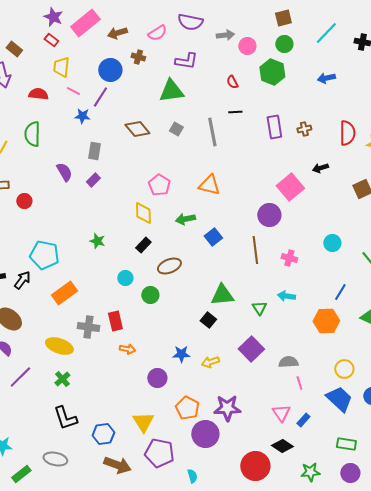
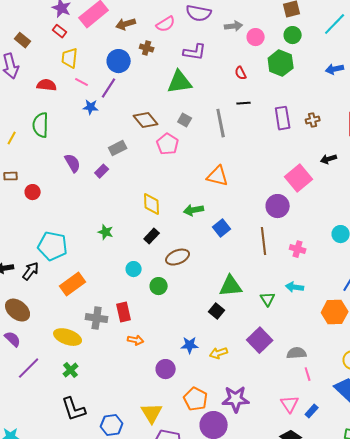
gray rectangle: (94, 151) -> (118, 148), moved, turned 54
pink pentagon: (159, 185) -> (168, 144), moved

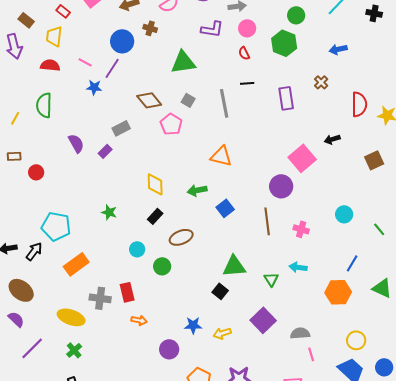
pink circle: (256, 37) -> (247, 28), moved
purple L-shape: (195, 52) -> (212, 29), moved
yellow trapezoid: (70, 58) -> (54, 36), moved
brown cross: (313, 120) -> (321, 82), moved, turned -32

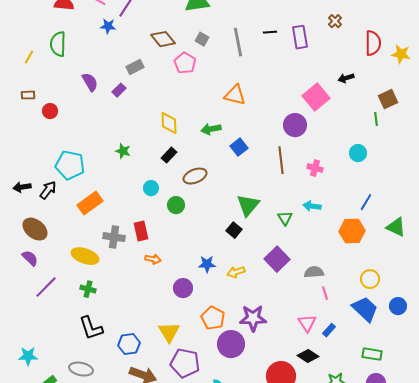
black line: (247, 83) -> (270, 32), moved
green line: (379, 229) -> (376, 119), moved, turned 32
green triangle: (234, 266) -> (248, 205), turned -45
green cross: (74, 350) -> (88, 289), turned -35

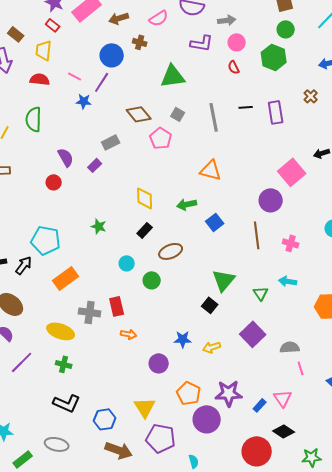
red circle: (50, 111) -> (54, 182), moved
black L-shape: (91, 328) -> (67, 403), turned -48
blue rectangle: (329, 330) -> (260, 405), moved

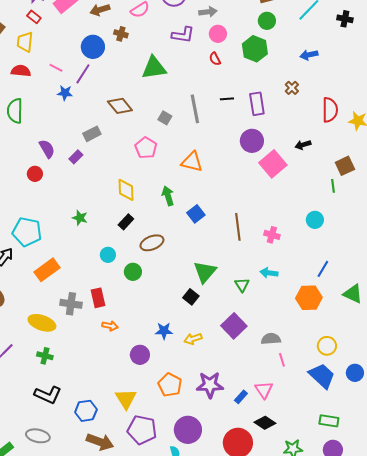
gray square: (178, 114) -> (165, 118), moved
pink pentagon: (161, 138) -> (146, 148), moved
purple circle: (271, 200) -> (252, 141), moved
green arrow: (187, 204) -> (168, 196), turned 84
purple circle: (207, 419) -> (188, 430), moved

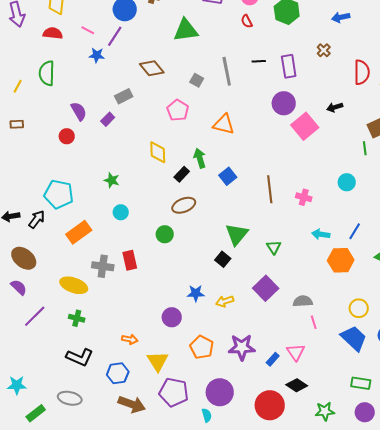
black rectangle: (126, 222) -> (182, 174), moved
cyan circle: (108, 255) -> (121, 212), moved
cyan arrow: (269, 273) -> (321, 234), moved
orange arrow: (110, 326) -> (130, 339), moved

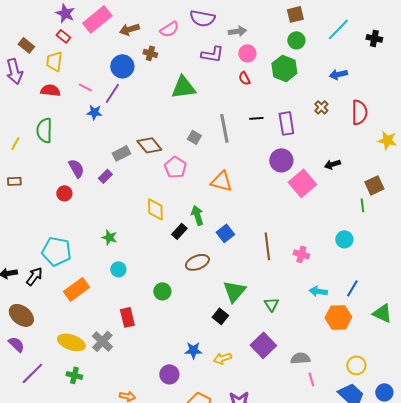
brown diamond: (152, 68) -> (149, 145), moved
red semicircle: (362, 72) -> (359, 112), moved
brown ellipse: (184, 205) -> (197, 262), moved
gray cross: (103, 266) -> (102, 341), moved, turned 35

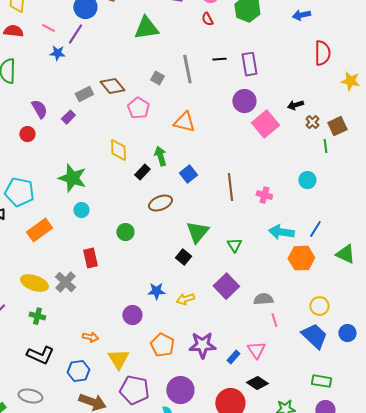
brown cross: (321, 107) -> (312, 122), moved
green star: (109, 237) -> (72, 178), size x1.8
cyan arrow: (318, 291) -> (281, 232), size x1.4

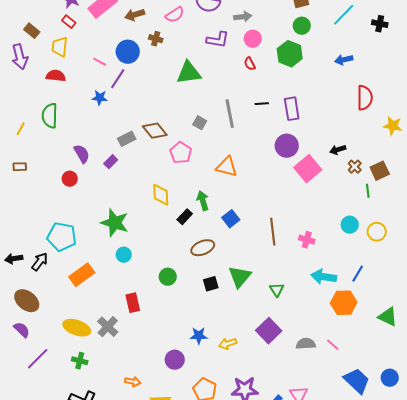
pink line: (48, 28) -> (100, 62), moved
green triangle: (345, 254) -> (388, 317), moved
black square: (183, 257) -> (211, 284), moved, turned 35
yellow circle: (319, 306) -> (377, 232), moved
pink line: (274, 320) -> (333, 345), moved, turned -32

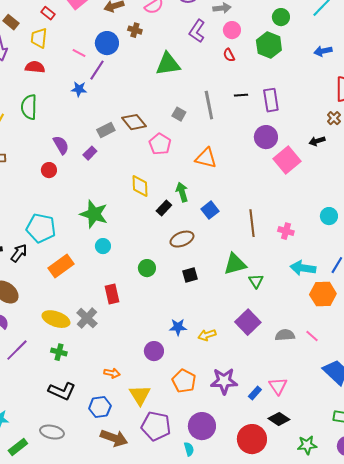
purple L-shape: (218, 40) -> (197, 31), turned 115
brown cross: (355, 167) -> (334, 118), moved
green triangle: (240, 277) -> (235, 264), moved, turned 35

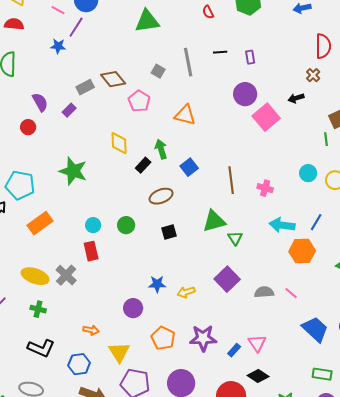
purple rectangle: (271, 100) -> (250, 57), size x0.6
cyan circle: (103, 246) -> (93, 225), moved

